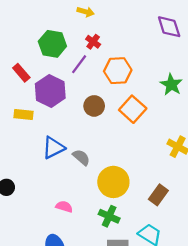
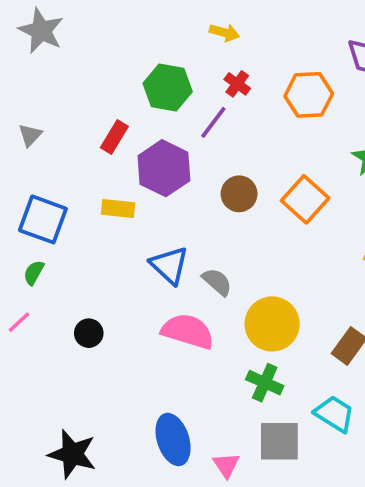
orange hexagon: (118, 71) -> (309, 95), moved
red rectangle: (21, 73) -> (114, 137), turned 72
blue triangle: (53, 148) -> (169, 265), turned -50
pink semicircle: (64, 207) -> (188, 331), moved, size x1.8

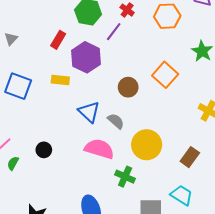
brown circle: (239, 194) -> (128, 87), moved
green semicircle: (34, 273) -> (13, 163), moved
green cross: (265, 383) -> (125, 177), moved

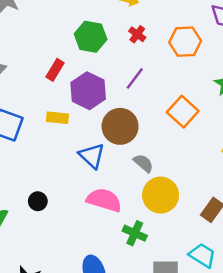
purple line: (114, 32) -> (135, 78), moved
brown circle: (128, 87) -> (120, 126), moved, size x1.5
gray semicircle: (116, 121) -> (143, 163), moved

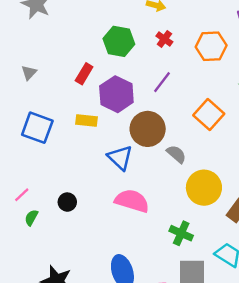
gray semicircle: (143, 163) -> (176, 154), moved
yellow circle: (161, 195) -> (204, 188), moved
green cross: (135, 233) -> (181, 233), moved

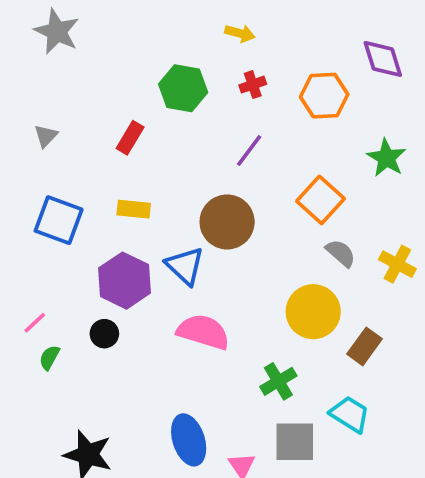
red cross: (164, 39) -> (253, 85), turned 35
purple hexagon: (116, 94) -> (125, 281), moved
gray semicircle: (176, 154) -> (341, 253), moved
green cross: (181, 233) -> (278, 381), turned 35

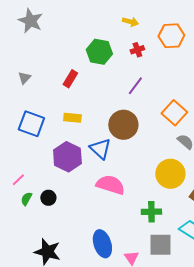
orange hexagon: (324, 96) -> (171, 36), moved
black circle: (104, 334) -> (48, 198), moved
green cross: (278, 381) -> (151, 212), turned 30

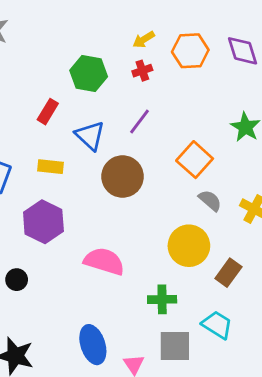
yellow arrow: (130, 22) -> (144, 40), moved, turned 133
blue triangle: (100, 149) -> (90, 136), moved

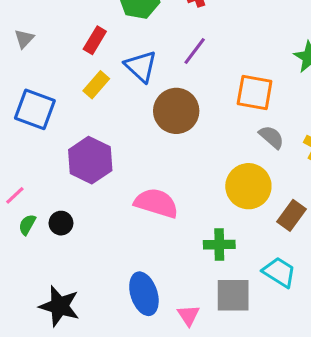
orange square: (195, 160) -> (255, 92), turned -32
yellow rectangle: (51, 167) -> (96, 85), moved, turned -55

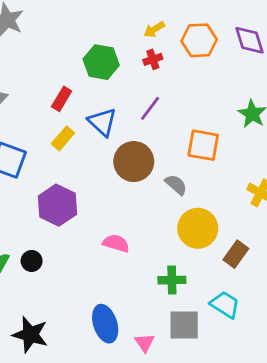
gray semicircle: (271, 137) -> (176, 185), moved
pink semicircle: (156, 203) -> (116, 243), size x0.7

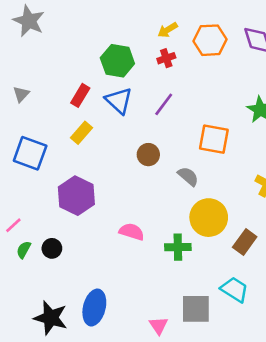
blue triangle: (102, 122) -> (119, 101), moved
brown circle: (134, 162) -> (148, 155), size x0.6
green cross: (172, 280) -> (178, 247), moved
blue ellipse: (105, 324) -> (94, 308), moved, turned 32

